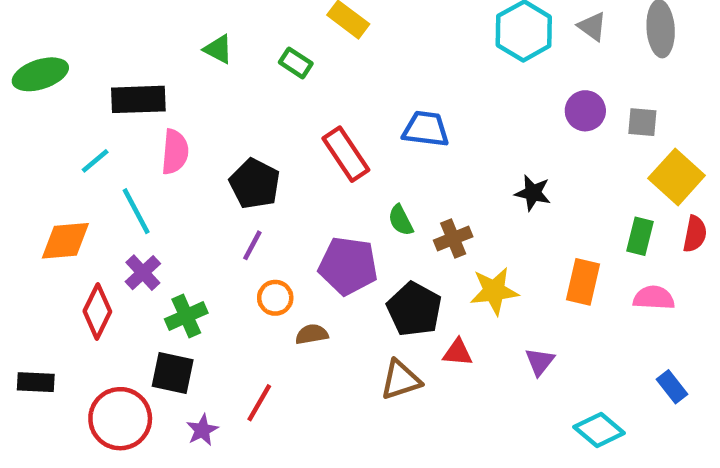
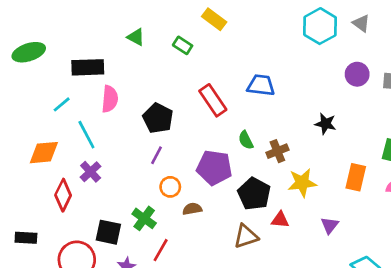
green cross: (186, 316) -> (144, 218), moved, turned -30

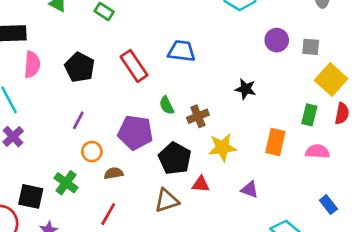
black pentagon: (158, 118) -> (80, 67), moved
purple triangle: (330, 225) -> (250, 190), turned -48
red line: (161, 250) -> (108, 214), moved

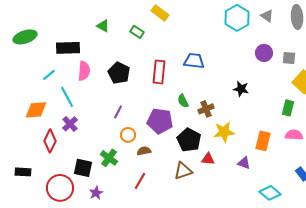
red rectangle: (134, 66) -> (159, 72), turned 40
orange rectangle: (275, 142) -> (263, 141), moved

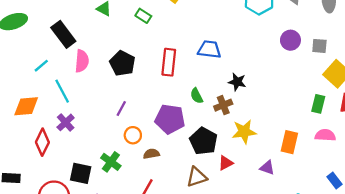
black rectangle: (68, 48) -> (63, 34), turned 55
black star: (241, 89) -> (237, 82), moved
red triangle: (208, 159) -> (226, 163), turned -32

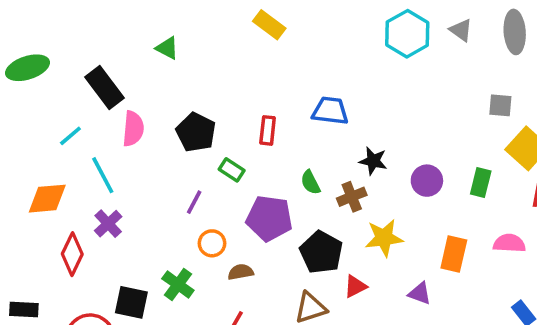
green rectangle: (143, 16) -> (232, 170), moved
purple circle: (290, 40) -> (427, 181), moved
red rectangle: (169, 62) -> (268, 130), size x0.7
green rectangle: (318, 104) -> (481, 182), moved

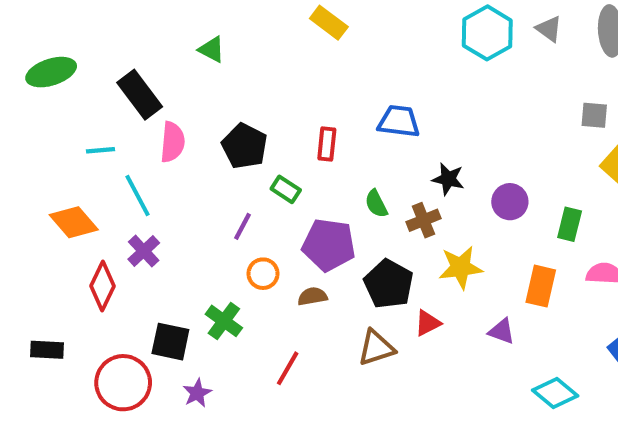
cyan line: (70, 136) -> (100, 150), turned 35
green rectangle: (481, 182) -> (570, 224), moved
orange diamond: (47, 199) -> (74, 222), turned 54
brown semicircle: (241, 272) -> (312, 296), moved

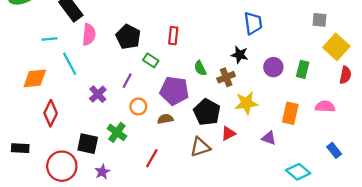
blue trapezoid: (399, 121) -> (253, 23), moved, turned 75
orange diamond: (74, 222) -> (35, 78), turned -55
green rectangle: (570, 224) -> (303, 69), moved
purple cross: (144, 251) -> (98, 94), moved

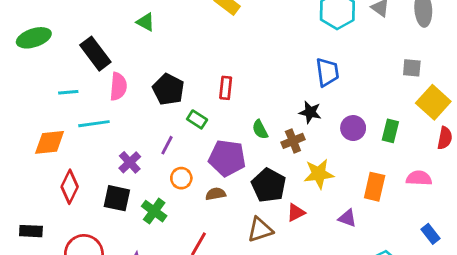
cyan line: (70, 64) -> (94, 124), turned -70
black square: (88, 144) -> (117, 198), moved

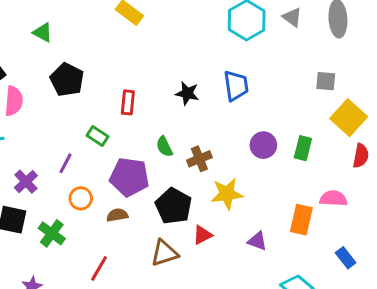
black pentagon: (168, 89) -> (67, 80), moved
black star: (310, 112) -> (187, 93), moved
orange rectangle: (375, 187) -> (301, 220), moved

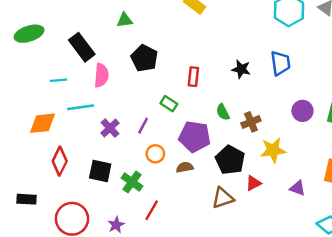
green triangle: (43, 32) -> (125, 20), turned -35
purple cross: (26, 182) -> (110, 128), moved
red line: (99, 268) -> (152, 210), moved

